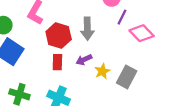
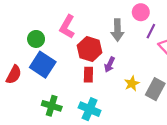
gray arrow: (87, 29) -> (117, 30), moved
purple arrow: (84, 60) -> (110, 65), moved, turned -40

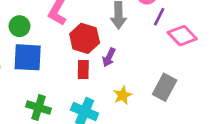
blue square: (43, 65) -> (28, 57), turned -30
yellow star: (132, 84) -> (123, 95), moved

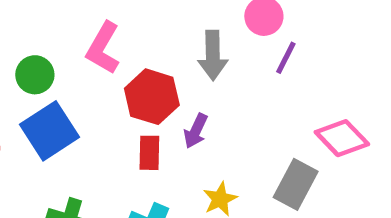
pink diamond: (182, 36) -> (342, 138), moved
blue square: (28, 57) -> (49, 131), turned -36

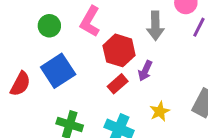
green circle: (35, 75) -> (49, 26), moved
red rectangle: (149, 153) -> (118, 84), turned 48

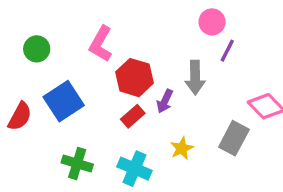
green circle: (49, 26) -> (37, 49), moved
gray arrow: (155, 26) -> (195, 78), moved

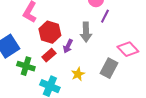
green cross: (77, 164) -> (26, 66), moved

